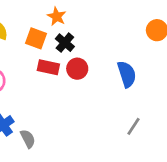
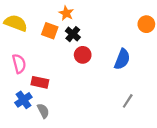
red rectangle: (48, 67) -> (40, 82), moved
blue semicircle: (127, 74) -> (122, 59), turned 40

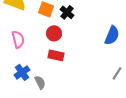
red circle: (83, 55) -> (54, 33), moved
red rectangle: (40, 82) -> (56, 55), moved

